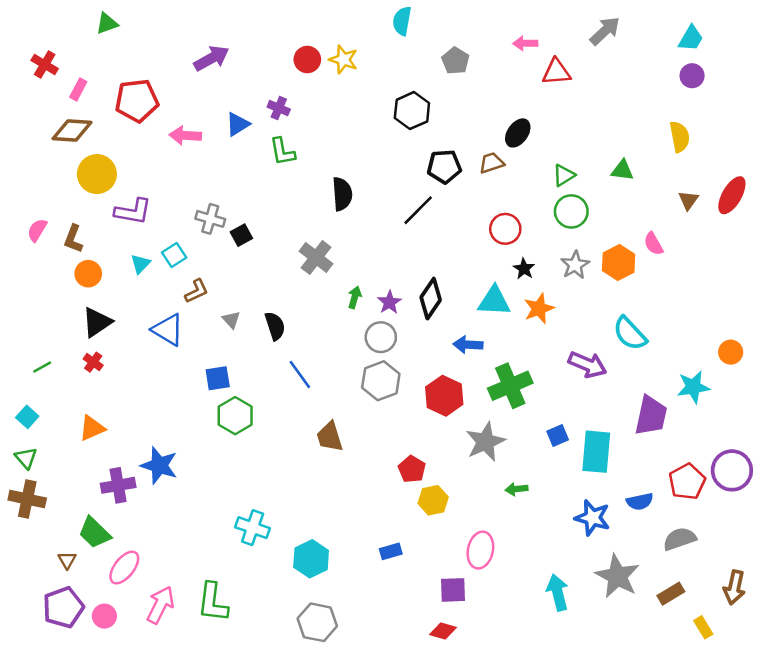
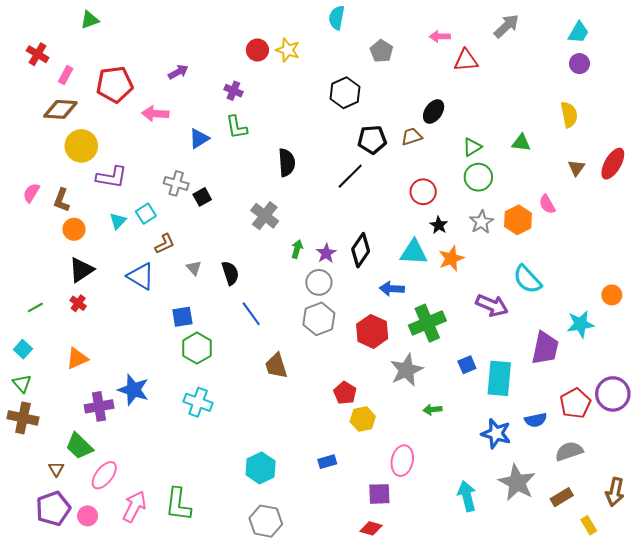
purple arrow: (211, 58) -> (178, 72), moved, size x0.7
blue triangle: (238, 124) -> (199, 139), moved
cyan cross: (253, 528) -> (198, 402), moved

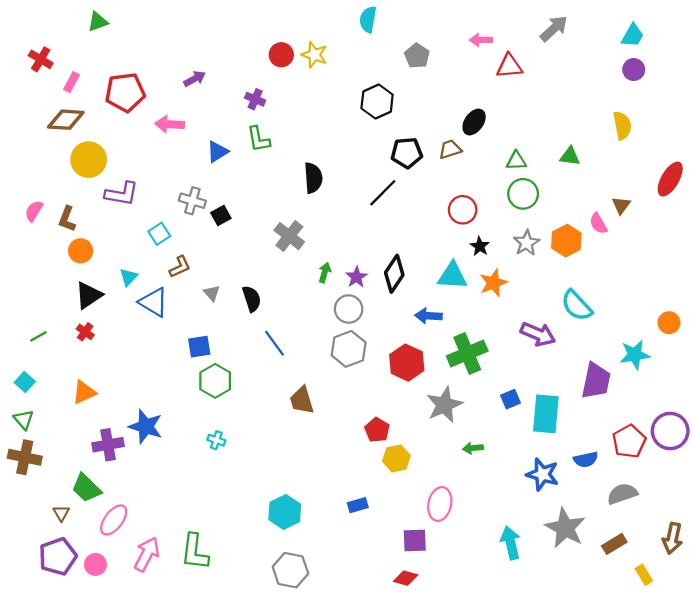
green triangle: (472, 147) -> (516, 161), turned 30
brown triangle: (576, 168) -> (621, 205), moved
cyan triangle: (118, 221) -> (129, 277), moved
cyan cross: (198, 402) -> (216, 440), size x0.6

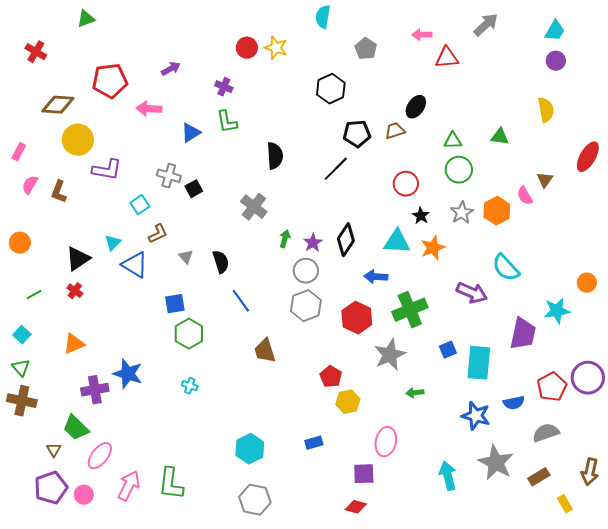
pink rectangle: (72, 82) -> (19, 152), moved
orange circle: (81, 251) -> (20, 243), moved

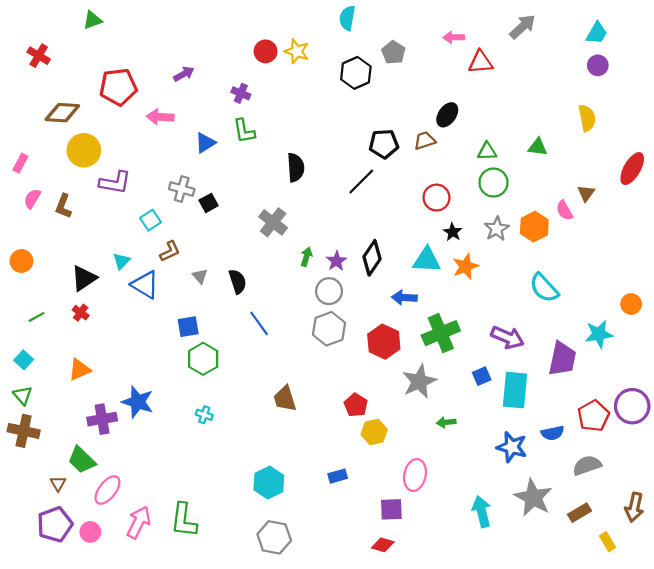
black hexagon: (331, 89) -> (356, 73), moved
purple arrow: (472, 293) -> (507, 337), moved
brown trapezoid: (265, 351) -> (285, 399), moved

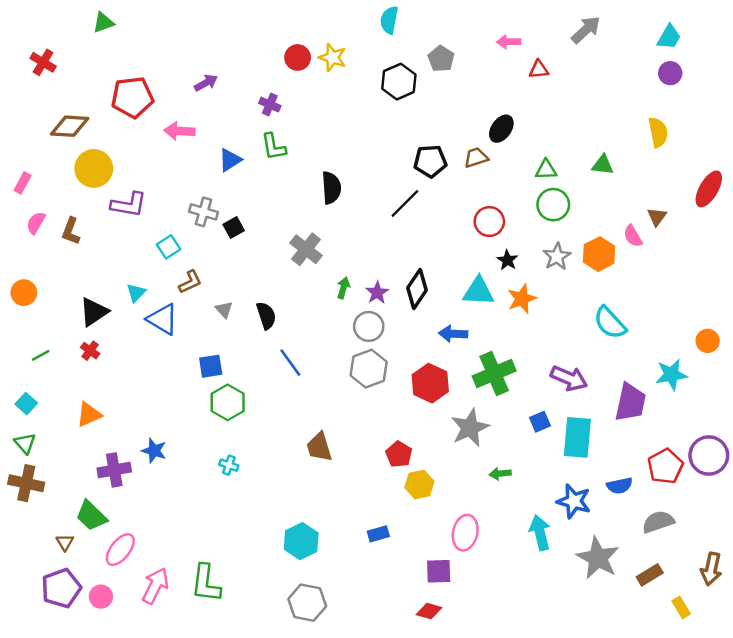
red triangle: (481, 62) -> (539, 70), size x0.7
blue star: (138, 402) -> (154, 451), size x0.7
cyan arrow: (482, 512) -> (540, 533), moved

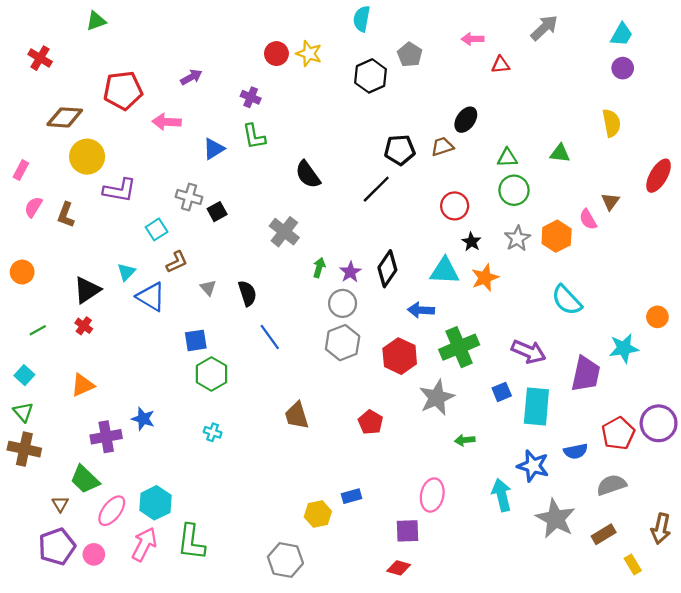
black semicircle: (331, 188) -> (308, 175), turned 148
yellow hexagon: (419, 484) -> (318, 514), moved
cyan hexagon: (301, 541) -> (155, 503), moved

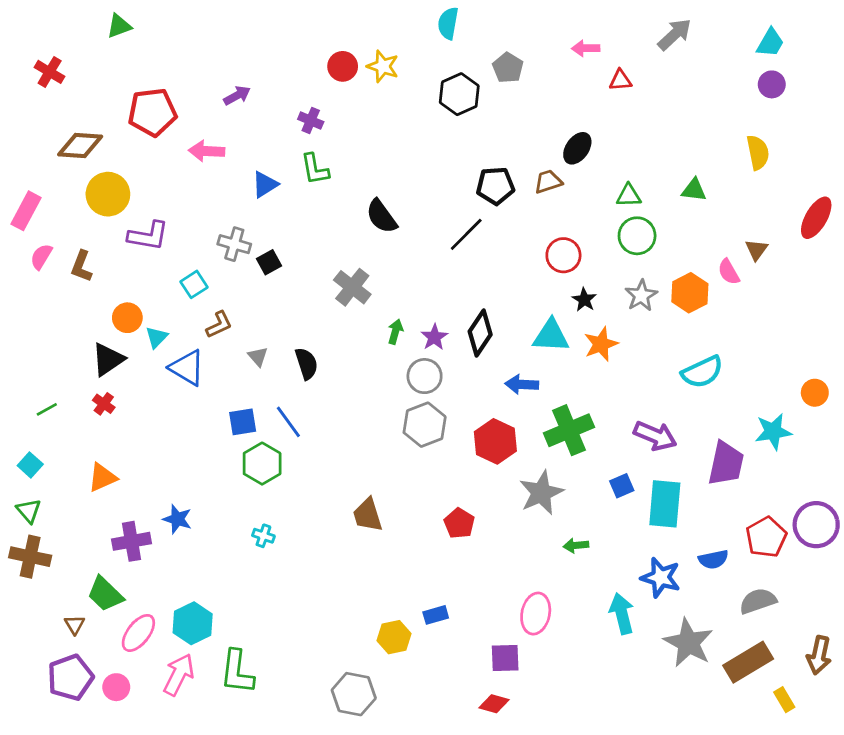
pink rectangle: (21, 170) -> (26, 211), size x1.5
orange circle: (22, 272) -> (127, 318), moved
cyan semicircle: (567, 300) -> (702, 372), turned -72
blue line: (270, 337) -> (288, 422), moved
brown rectangle: (604, 534) -> (748, 662), size x1.6

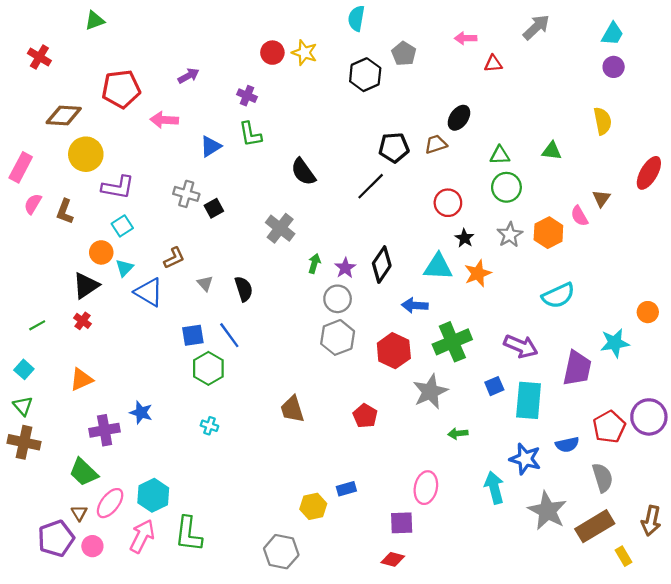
cyan square: (194, 284) -> (122, 226), moved
gray semicircle: (758, 601) -> (603, 478), turned 92
brown triangle: (75, 625) -> (79, 513), moved

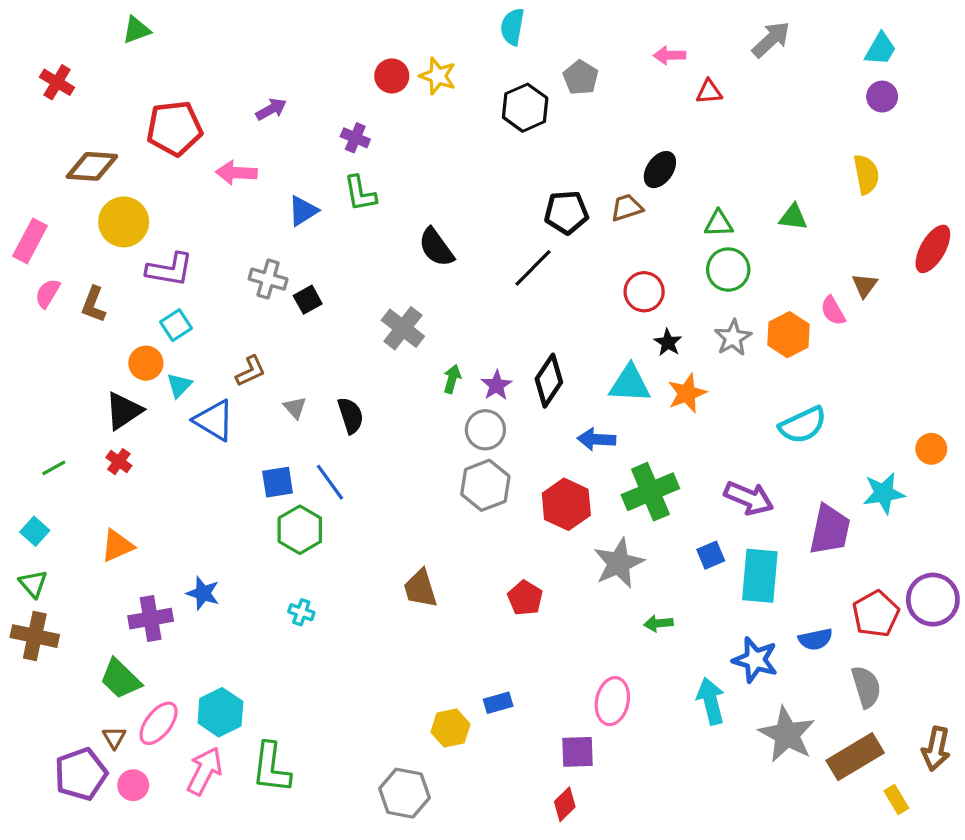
red diamond: (393, 559) -> (565, 804), turned -60

